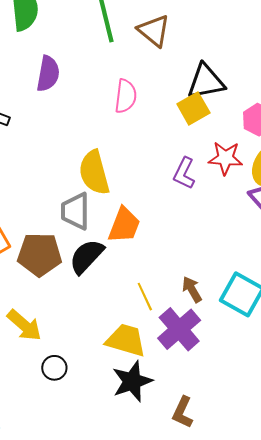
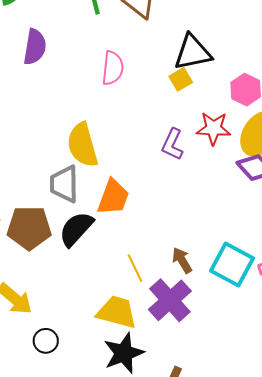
yellow square: (193, 108) -> (181, 79), size x0.7

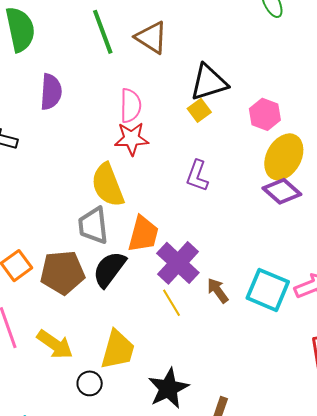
red star: (213, 128) -> (132, 139), moved
purple cross: (170, 300) -> (178, 263), moved
yellow trapezoid: (117, 312) -> (118, 350), moved, turned 96

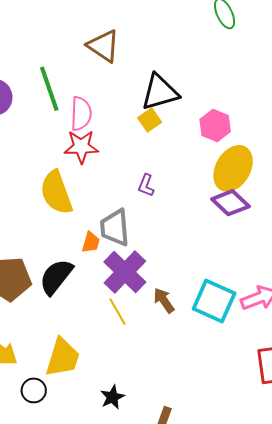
green line: (103, 32) -> (49, 89), moved
purple L-shape: (197, 176) -> (146, 185), size x0.7
gray trapezoid: (93, 225) -> (115, 228), moved
orange trapezoid: (143, 234) -> (91, 242), size x0.6
black star: (168, 388) -> (112, 397), size x0.6

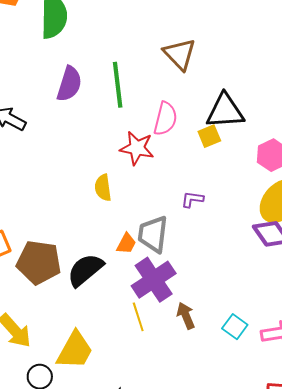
pink semicircle: (81, 114) -> (165, 119), moved
purple L-shape: (146, 185) -> (192, 199), turned 65
yellow semicircle: (56, 192) -> (103, 188), size x0.6
cyan square: (214, 301) -> (235, 327), size x0.6

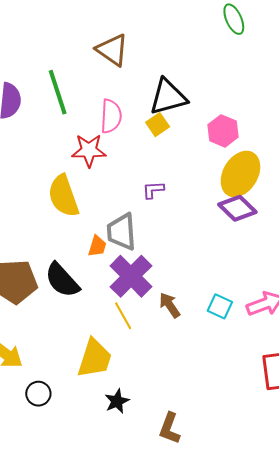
yellow semicircle: (103, 188) -> (63, 196), size x1.6
black semicircle: (85, 270) -> (62, 280), turned -81
yellow trapezoid: (75, 350) -> (95, 358), moved

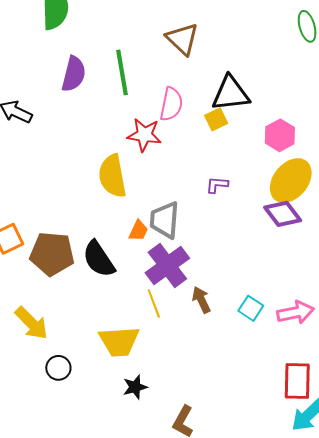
purple L-shape: (153, 190) -> (217, 185), moved
yellow trapezoid: (95, 358) -> (119, 341), turned 60

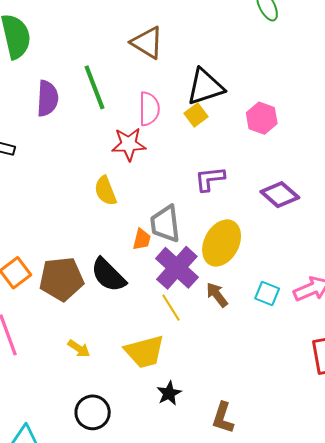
yellow semicircle: (112, 176) -> (105, 191), size x0.7
yellow ellipse: (291, 181) -> (222, 243), moved
purple L-shape: (217, 185) -> (210, 179), size x1.4
yellow arrow: (31, 323) -> (79, 348), moved, size x0.6
black circle: (58, 368) -> (93, 412), moved, size x1.4

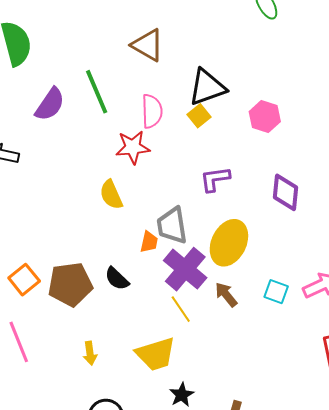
purple semicircle: (47, 98) -> (50, 104), turned 33
purple diamond: (280, 195) -> (285, 192), turned 57
black semicircle: (108, 275) -> (117, 279), size x0.7
yellow arrow: (79, 348) -> (90, 353), turned 50

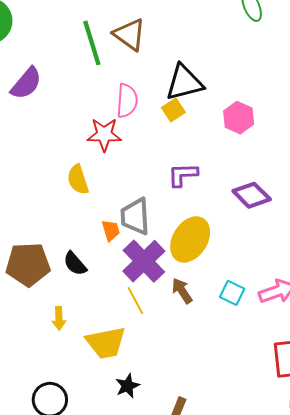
green line: (97, 92) -> (92, 43), moved
purple diamond: (285, 192) -> (252, 195), turned -57
orange trapezoid: (149, 242) -> (111, 230), turned -35
yellow arrow: (90, 353) -> (59, 318), moved

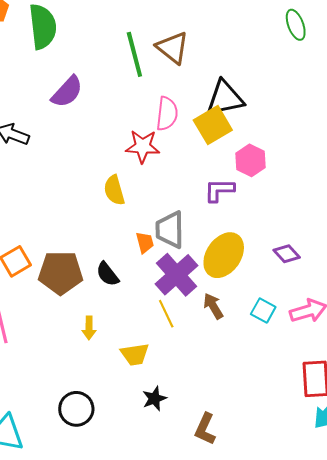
yellow square: (173, 110) -> (213, 125), size x1.6
pink hexagon: (239, 118) -> (251, 160), moved
purple diamond: (252, 195) -> (287, 254), moved, size x0.7
yellow trapezoid: (106, 343) -> (135, 354), size x0.7

